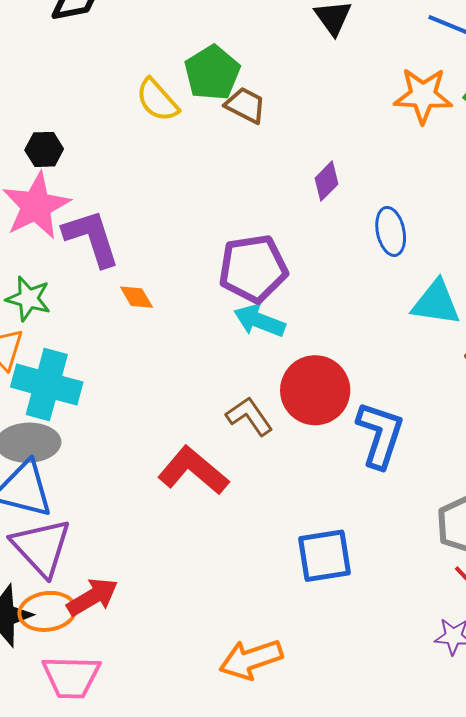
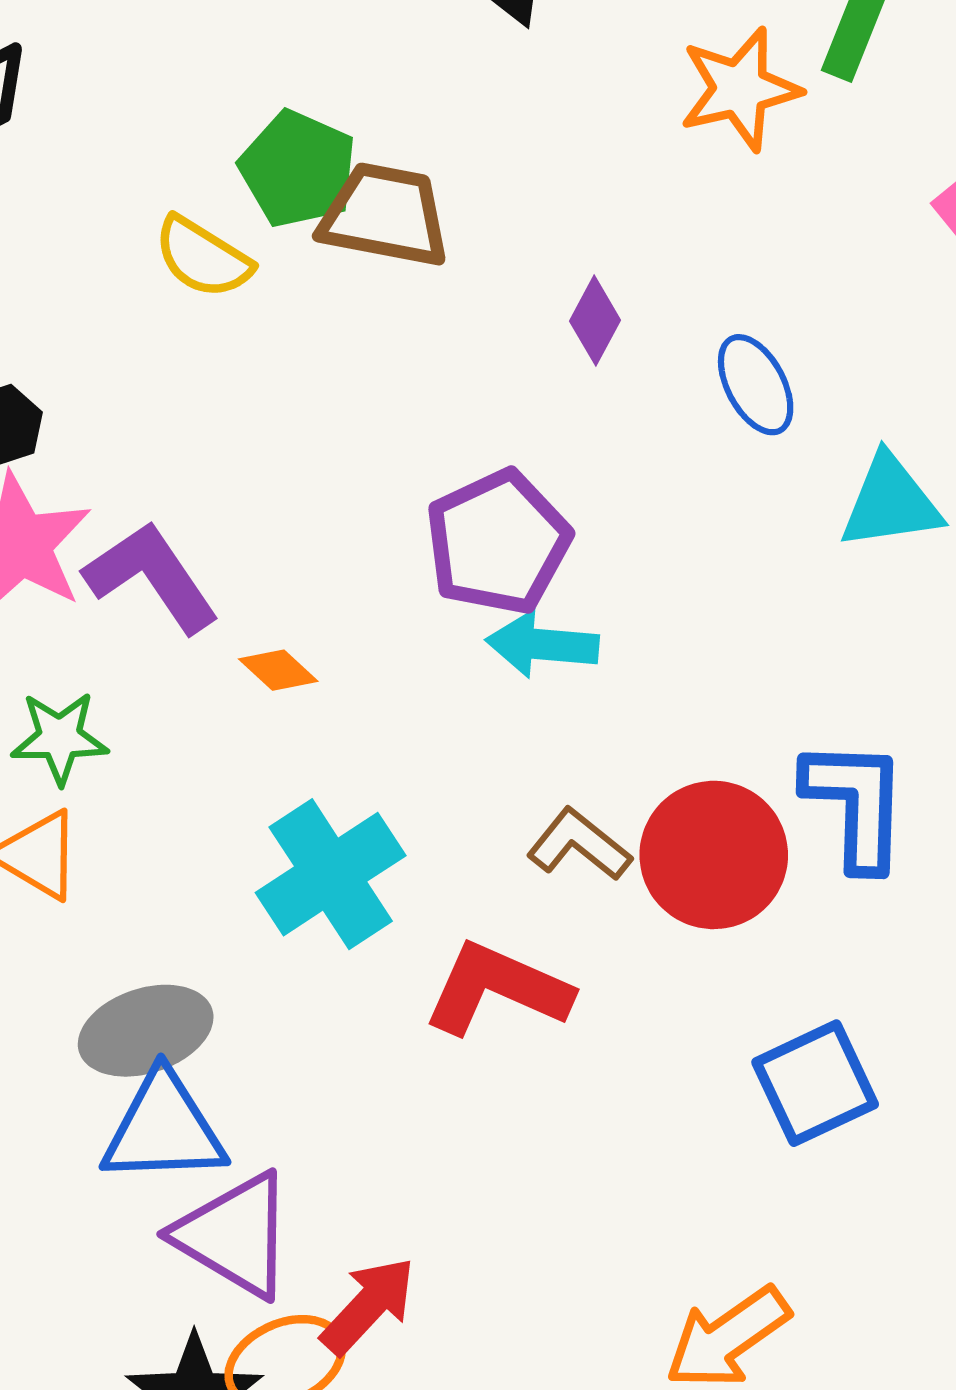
brown trapezoid: (245, 105) -> (385, 215), size x1.5
cyan cross: (47, 385) -> (331, 874), moved, turned -32
red circle: (315, 390) -> (714, 855), moved

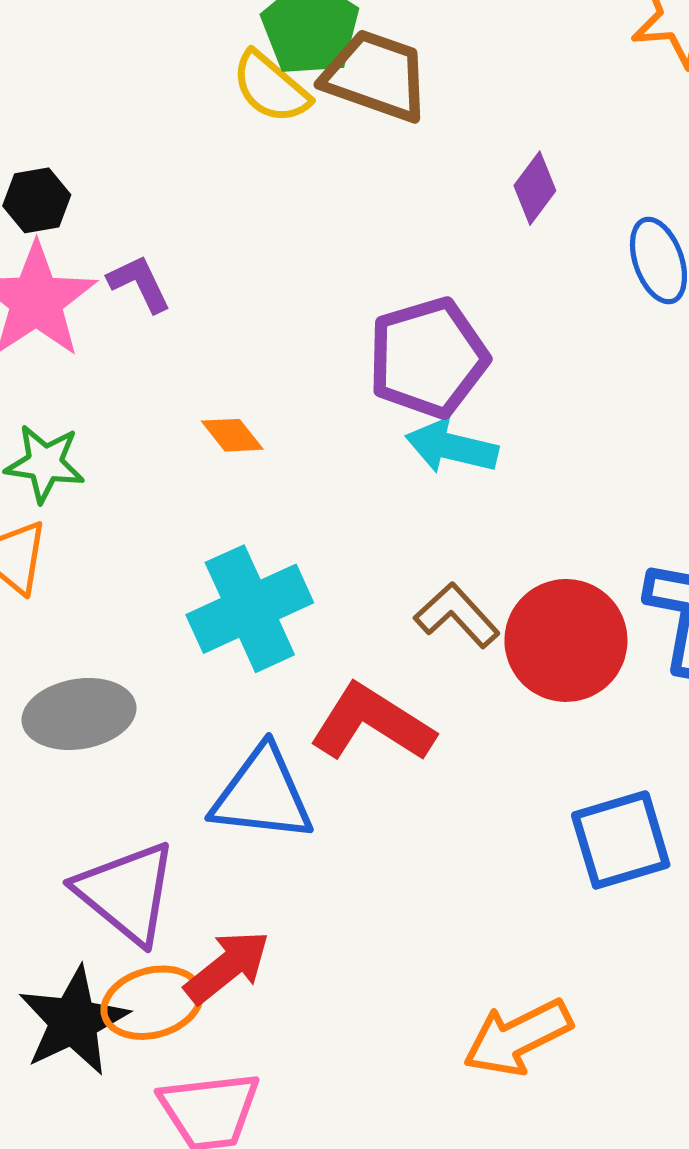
yellow semicircle: (203, 257) -> (271, 87), moved
purple L-shape: (152, 577) -> (139, 284), moved, size x0.6
blue triangle: (164, 1129) -> (262, 795), moved

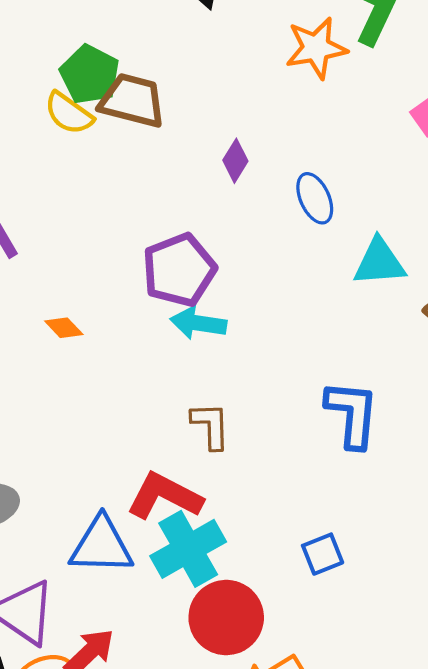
cyan cross: (250, 609) -> (188, 549), moved
brown L-shape: (457, 615) -> (211, 426), turned 46
red circle: (566, 640) -> (226, 618), moved
blue square: (621, 840) -> (323, 554), size x0.7

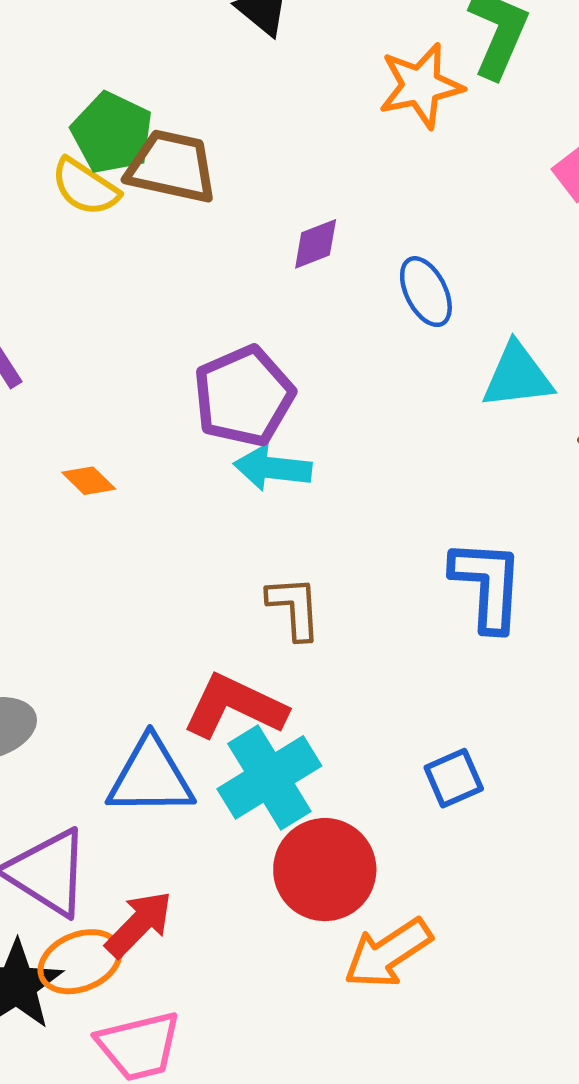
purple diamond: (235, 161) -> (316, 244), turned 39

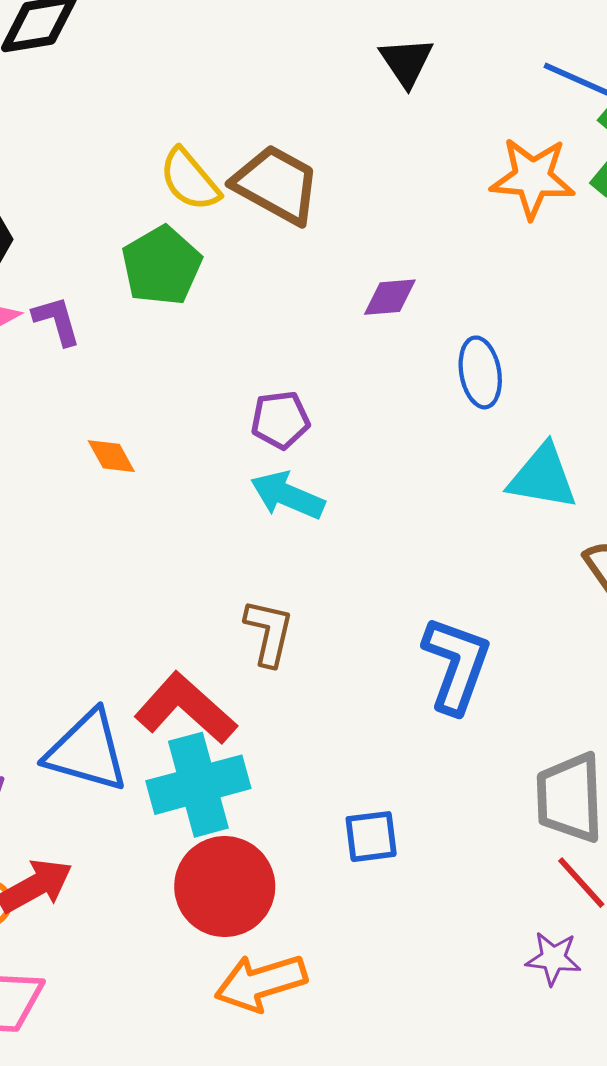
green pentagon: (112, 133) -> (162, 266), moved
purple pentagon: (244, 396) -> (280, 420), size x0.6

